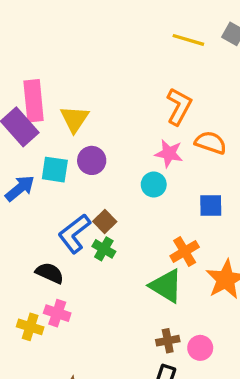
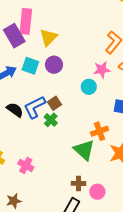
pink star: (169, 153) -> (102, 70), turned -30
black semicircle: (50, 273) -> (15, 110), moved
pink cross: (57, 313) -> (26, 165), moved

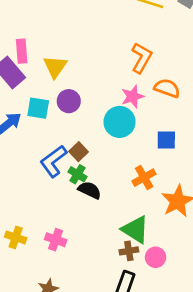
pink rectangle: (26, 21) -> (22, 51), size x0.7
cyan circle: (89, 87) -> (120, 122), size x1.5
black semicircle: (15, 110) -> (90, 190), moved
green triangle: (84, 150) -> (135, 230), moved

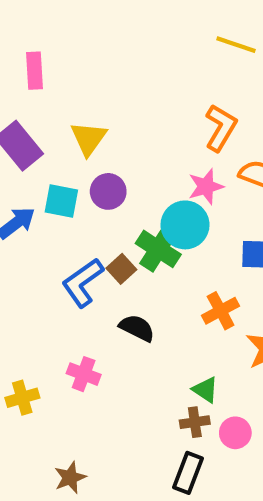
pink rectangle: (22, 51) -> (34, 71), moved
green cross: (78, 174) -> (158, 249), moved, size x1.5
green triangle: (135, 230) -> (205, 390), size x0.6
yellow cross: (16, 237) -> (22, 398), turned -36
pink cross: (56, 240) -> (84, 374), moved

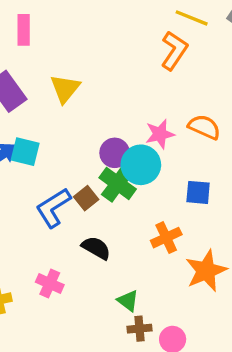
orange L-shape: (221, 128) -> (174, 51), moved
purple circle: (108, 191) -> (115, 153), moved
cyan square: (61, 201) -> (25, 152), moved
green triangle: (205, 390) -> (128, 301), moved

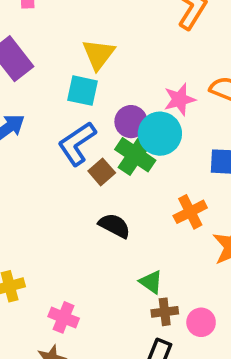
yellow triangle: (65, 89) -> (98, 54), moved
cyan square: (25, 152) -> (82, 91), moved
blue L-shape: (53, 208) -> (77, 144), moved
pink cross: (50, 283) -> (64, 317), moved

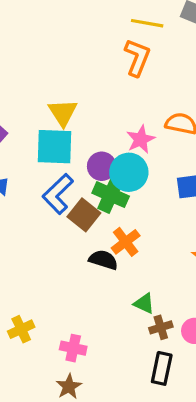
cyan square: (82, 91) -> (54, 147), size x1.4
brown square: (102, 172) -> (84, 215), size x1.4
orange cross: (190, 212) -> (126, 242), moved

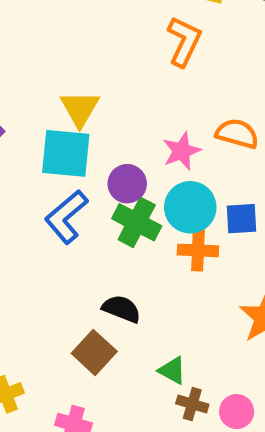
cyan circle: (129, 172) -> (190, 207), moved
brown square: (84, 215) -> (94, 352), moved
orange cross: (126, 242) -> (198, 250), moved, turned 36
brown cross: (161, 327) -> (192, 404), turned 30

